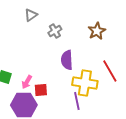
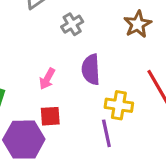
pink arrow: (27, 82) -> (47, 79), moved
yellow cross: (85, 83) -> (119, 105), size x0.7

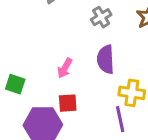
gray cross: (72, 24) -> (101, 17), moved

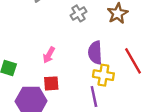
purple semicircle: (106, 59) -> (95, 53), moved

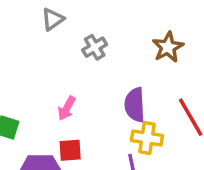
gray cross: (79, 13) -> (95, 47), moved

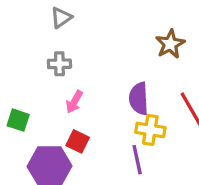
gray cross: (95, 47) -> (59, 64), moved, turned 30
red square: (70, 150) -> (78, 141), turned 30

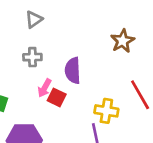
purple semicircle: (139, 99) -> (73, 71), moved
red square: (78, 141) -> (57, 97), moved

